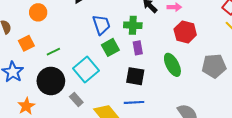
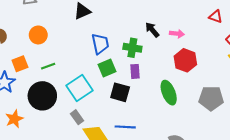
orange circle: (38, 12) -> (38, 35), moved
orange square: (26, 43) -> (20, 64), moved
black square: (135, 76) -> (120, 92), moved
gray rectangle: (76, 100) -> (77, 117), moved

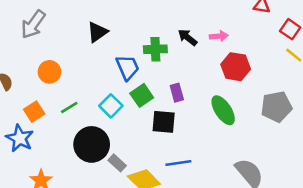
green cross: (132, 48) -> (155, 49), moved
cyan square: (80, 88) -> (111, 106), moved, size x0.7
black circle: (42, 96) -> (92, 144), moved

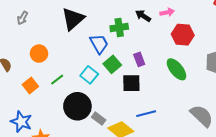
gray arrow: (33, 24) -> (23, 18), size x0.6
black triangle: (97, 32) -> (73, 19), size x1.4
blue star: (20, 138) -> (21, 122), moved

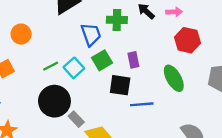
green line: (57, 80) -> (51, 66), moved
blue line: (146, 114) -> (142, 104), moved

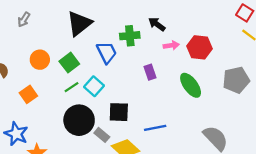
pink arrow: (174, 12) -> (171, 45), moved
green square: (102, 60) -> (69, 63), moved
black square: (120, 85) -> (119, 112), moved
blue line: (142, 104) -> (155, 128), moved

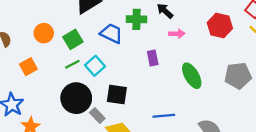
red hexagon: (199, 47) -> (220, 26), moved
blue trapezoid: (107, 52) -> (111, 33), turned -45
blue line: (155, 128) -> (164, 116), moved

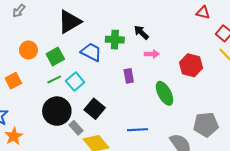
red hexagon: (220, 26) -> (191, 65), moved
gray pentagon: (238, 76) -> (206, 125), moved
black square: (117, 94) -> (95, 109), turned 30

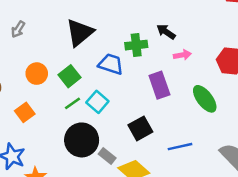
purple rectangle: (129, 76) -> (159, 85), size x1.5
black square: (95, 109) -> (140, 128), moved, turned 30

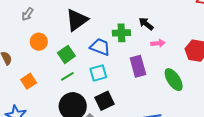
orange circle: (37, 74) -> (39, 42), moved
cyan square: (97, 102) -> (98, 73), moved, turned 30
black square: (140, 128) -> (105, 101), moved

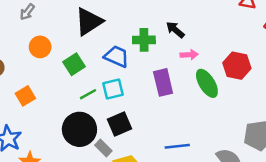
green line: (67, 76) -> (88, 94), moved
green ellipse: (174, 80) -> (207, 83), moved

